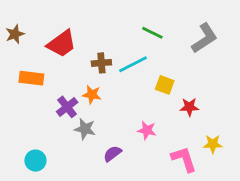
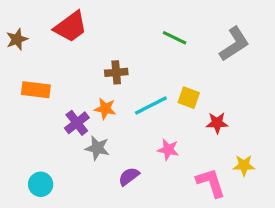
red trapezoid: (62, 44) -> (71, 27), moved
cyan line: (133, 64) -> (151, 105), moved

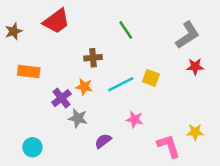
green line: (175, 38) -> (126, 30), moved, turned 30
red star: (217, 123) -> (195, 67), moved

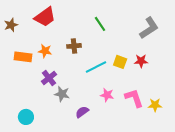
red star: (195, 67) -> (141, 61), moved
orange star: (84, 87) -> (45, 51), moved
pink L-shape: (169, 146) -> (134, 98), moved

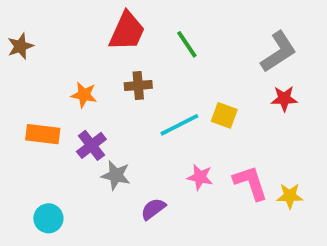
red trapezoid: (45, 17) -> (127, 31), moved, turned -30
orange rectangle: (23, 57) -> (43, 134), moved
red star: (141, 61) -> (284, 99), moved

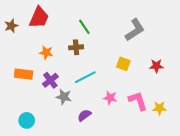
red trapezoid: (127, 31) -> (39, 18), moved
green line: (187, 44) -> (84, 27), moved
gray L-shape: (279, 52) -> (135, 30), moved
red star: (284, 99) -> (156, 66), moved
cyan line: (179, 125) -> (85, 77), moved

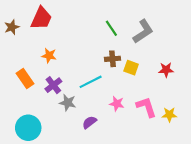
green line: (84, 27) -> (111, 28), moved
brown cross: (76, 47) -> (112, 59), moved
orange rectangle: (24, 74) -> (25, 79), turned 48
cyan circle: (27, 120) -> (28, 128), size x1.5

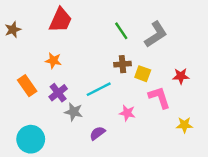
red trapezoid: (41, 18) -> (61, 20), moved
pink L-shape: (146, 107) -> (159, 98), moved

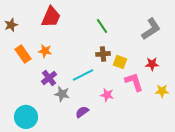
gray L-shape: (156, 34) -> (151, 29), moved
orange rectangle: (27, 86) -> (23, 54), moved
yellow star: (184, 125) -> (162, 91), moved

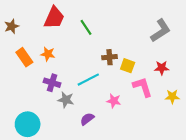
green line: (102, 26) -> (86, 27), moved
purple cross: (49, 78) -> (52, 83), turned -35

